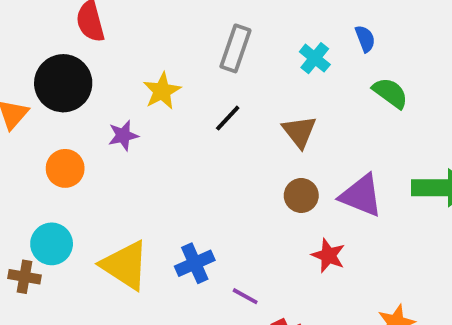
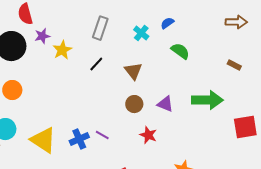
blue semicircle: (365, 39) -> (167, 23), turned -104
purple star: (123, 136) -> (42, 36), moved
purple triangle: (361, 195) -> (165, 104), size x0.7
purple line: (245, 296) -> (102, 135), moved

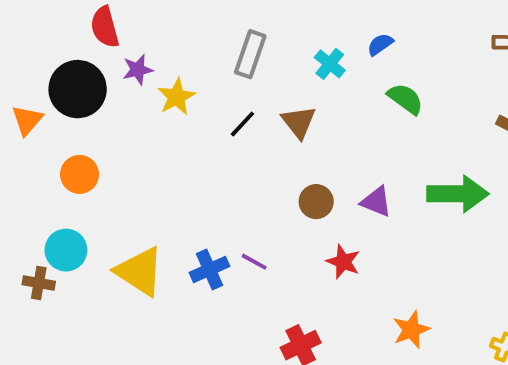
brown triangle: (133, 71) -> (299, 122), moved

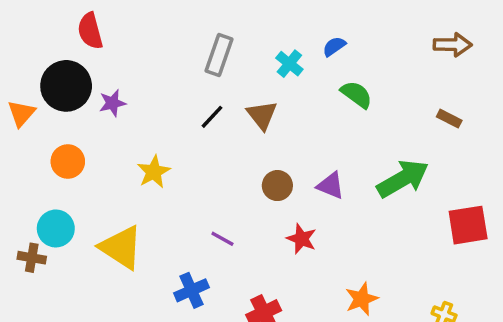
purple star: (138, 70) -> (112, 103), moved
yellow star: (177, 97) -> (154, 172), moved
green arrow: (458, 194) -> (403, 179), turned -30
blue cross: (209, 269) -> (191, 290), moved

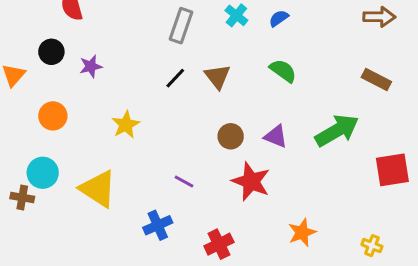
cyan cross: (289, 64) -> (236, 15), moved
black circle: (66, 86) -> (51, 52), size x0.6
green semicircle: (356, 94) -> (283, 71), moved
brown rectangle: (449, 119) -> (376, 79), size x1.4
red star: (301, 239) -> (251, 181), size x1.5

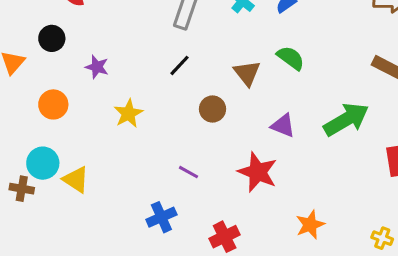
purple star: (91, 66) -> (97, 67), moved, turned 30
brown triangle: (218, 77) -> (247, 73), moved
brown circle: (231, 136) -> (213, 109), moved
yellow triangle: (98, 189) -> (76, 180), moved, size x0.7

